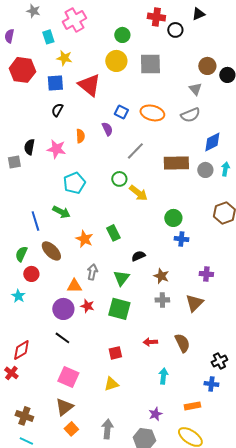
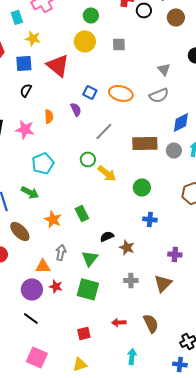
gray square: (150, 64) -> (119, 44), size x0.6
brown circle: (207, 66) -> (176, 17), moved
green circle: (173, 218) -> (142, 187), moved
brown star: (161, 276) -> (127, 247), moved

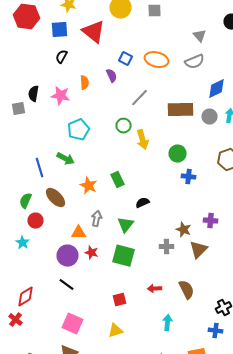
yellow arrow: (107, 173) -> (142, 140), turned 36
blue cross: (150, 219) -> (188, 177), moved
brown star: (127, 247) -> (184, 230), moved

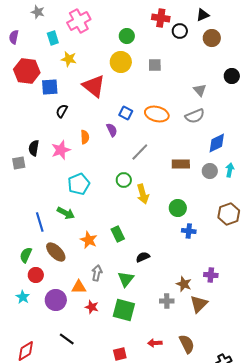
blue square: (60, 30) -> (50, 87), moved
pink star: (60, 96) -> (61, 150), turned -30
brown rectangle: (180, 110) -> (181, 164), size x0.7
purple circle: (68, 256) -> (56, 300), moved

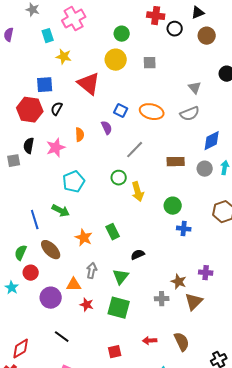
red hexagon: (27, 71) -> (30, 110), moved
cyan star: (23, 297) -> (12, 288), moved

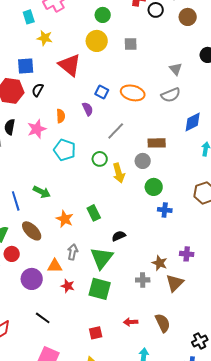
gray circle: (205, 169) -> (143, 161), moved
cyan pentagon: (74, 182) -> (65, 150), moved, turned -30
green triangle: (121, 277) -> (102, 258), size x1.4

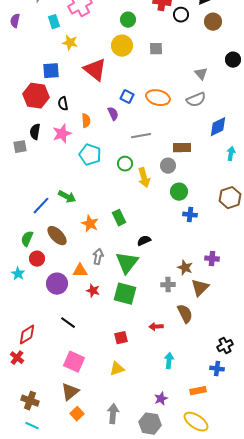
black semicircle: (38, 90) -> (63, 104), moved, turned -40
gray line: (116, 131) -> (141, 136), turned 36
blue line: (16, 201) -> (41, 206), turned 60
brown semicircle: (163, 323) -> (185, 314), moved

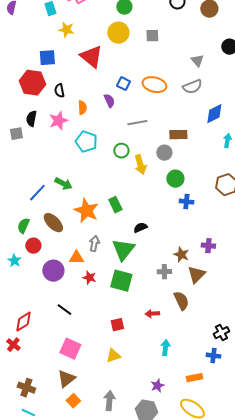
orange star: (90, 224) -> (86, 211), size x1.4

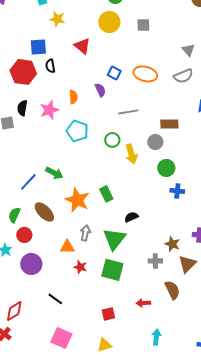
red triangle: (91, 57) -> (82, 46), size x0.7
black semicircle: (59, 91) -> (50, 66), moved
purple circle: (53, 271) -> (31, 264), moved

